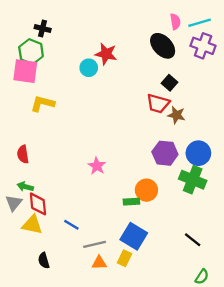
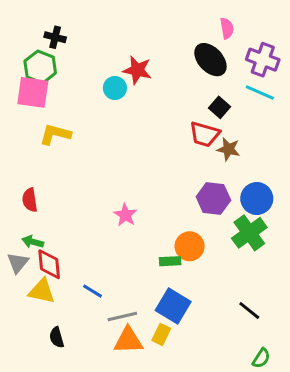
cyan line: (200, 23) -> (260, 92), moved, turned 40
green cross: (193, 180) -> (249, 233), turned 32
orange triangle: (99, 263) -> (128, 340), size x1.5

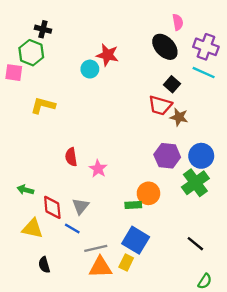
pink square: (33, 92) -> (14, 73), moved, size x0.7
red semicircle: (30, 200) -> (71, 157), moved
gray triangle: (18, 263) -> (80, 206), moved
red diamond: (49, 264) -> (52, 207), moved

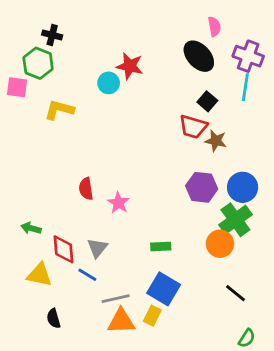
cyan line: (204, 73) -> (245, 87), turned 75
yellow L-shape: (43, 105) -> (59, 110), moved
orange circle: (148, 193) -> (220, 244), moved

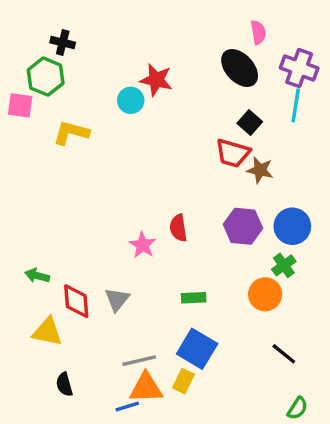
red semicircle: (86, 189) -> (178, 228), moved
green cross: (235, 220) -> (284, 265), size x0.6
blue line: (87, 275) -> (127, 407), moved, turned -48

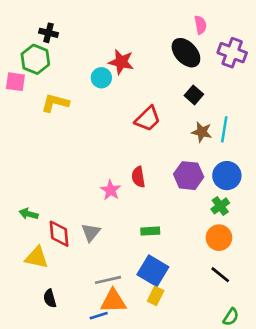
cyan line: (296, 105) -> (224, 129), moved
red trapezoid: (233, 153) -> (148, 119), moved, turned -60
orange circle: (265, 294) -> (219, 238), moved
yellow rectangle: (183, 381) -> (156, 296), moved

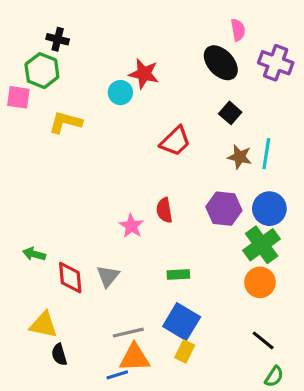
green cross: (220, 206) -> (262, 245), size x1.6
yellow triangle: (37, 257) -> (44, 325), moved
black line: (220, 275) -> (263, 340), moved

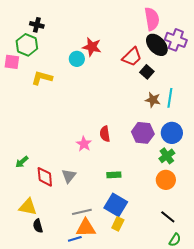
pink semicircle: (238, 30) -> (152, 19), size x1.6
black ellipse: (221, 63) -> (157, 45), moved
red trapezoid: (175, 141) -> (132, 57), moved
green cross: (262, 245) -> (167, 156), size x0.7
green arrow: (34, 254) -> (22, 162), turned -56

